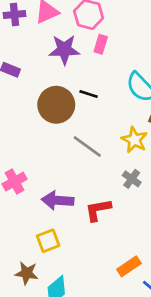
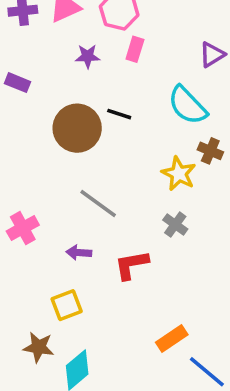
purple star: (64, 50) -> (88, 56), size x0.6
gray line: (87, 147) -> (98, 203), moved
purple arrow: (58, 200) -> (79, 253), size x0.6

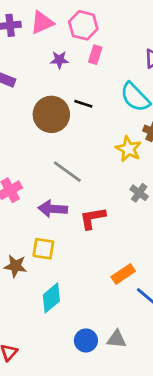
gray cross: (175, 225) -> (139, 193), moved
purple arrow: (79, 253) -> (53, 209), size x1.5
yellow square: (67, 305) -> (43, 249), turned 30
brown star: (39, 347) -> (15, 266), moved

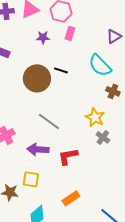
yellow star: (128, 149) -> (95, 117), moved
orange rectangle: (123, 274) -> (71, 198), moved

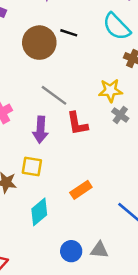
yellow star: (95, 117) -> (110, 90), turned -30
purple arrow: (38, 149) -> (40, 130), turned -90
red L-shape: (68, 156) -> (77, 124), moved, turned -90

